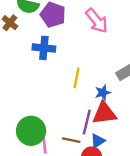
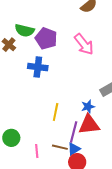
yellow line: (77, 78) -> (56, 112), moved
green circle: (31, 131) -> (11, 138), moved, size x0.7
blue triangle: (98, 141) -> (74, 149), moved

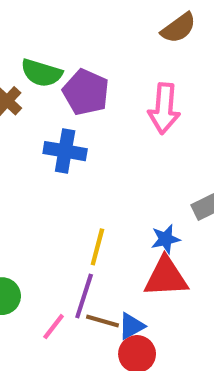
pink arrow: (84, 44) -> (164, 109), turned 40
purple line: (74, 132) -> (84, 296), moved
pink line: (37, 151) -> (54, 327), turned 40

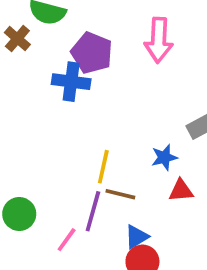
purple pentagon: (86, 92) -> (92, 53), moved
red triangle: (166, 277) -> (181, 191), moved, size x0.6
brown line: (103, 321) -> (120, 194), moved

